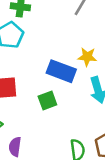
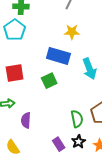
yellow star: (87, 57) -> (72, 32), moved

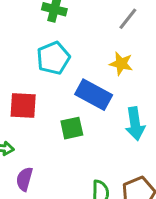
cyan pentagon: (15, 30) -> (53, 58), moved

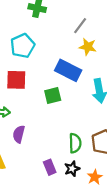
gray line: (128, 19) -> (80, 26), moved
cyan pentagon: (53, 58) -> (23, 46), moved

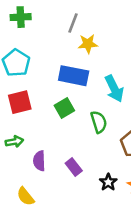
green semicircle: (75, 143) -> (99, 122), moved
purple rectangle: (50, 167) -> (74, 167), moved

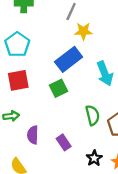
blue rectangle: (74, 76) -> (69, 59), turned -52
green semicircle: (99, 122) -> (93, 115), moved

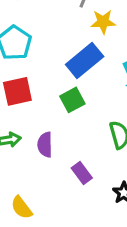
purple semicircle: (33, 135) -> (45, 145), moved

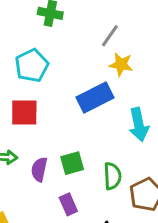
green square: (72, 100) -> (72, 163), moved

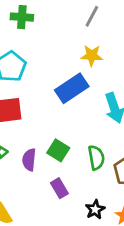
gray line: (110, 36) -> (92, 16), moved
green square: (72, 163) -> (58, 150), turned -35

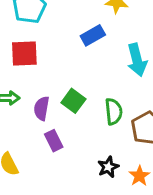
blue rectangle: (72, 88) -> (93, 35), size x0.7
purple rectangle: (59, 188) -> (54, 141), moved

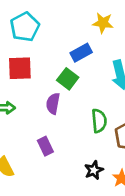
green square: (73, 101) -> (68, 79), moved
purple semicircle: (42, 108) -> (53, 104), moved

